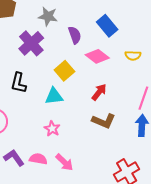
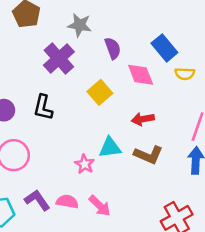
blue rectangle: (107, 26) -> (164, 48), moved
pink diamond: (97, 56) -> (141, 75), turned 30
red arrow: (99, 92) -> (143, 119), turned -138
cyan triangle: (54, 96) -> (110, 148), moved

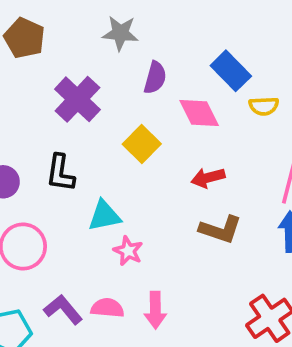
gray star: (80, 25) -> (120, 33), moved
purple semicircle: (113, 48) -> (155, 78), turned 40
cyan triangle: (110, 148) -> (104, 216), moved
pink arrow: (100, 206) -> (155, 310), turned 50

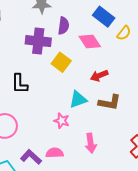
purple cross: (77, 99) -> (38, 41), moved, turned -30
yellow semicircle: (264, 106) -> (124, 33), turned -42
cyan triangle: (104, 216) -> (78, 99), moved
pink arrow: (155, 310) -> (91, 143), moved

